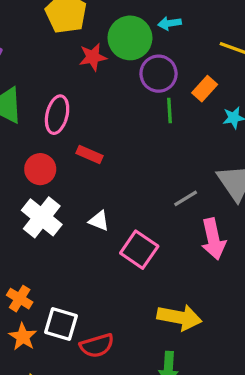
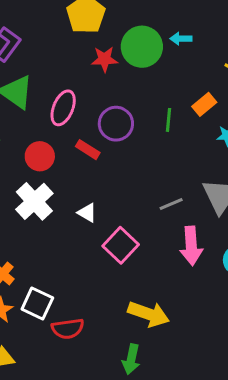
purple circle: (159, 74) -> (116, 124), moved

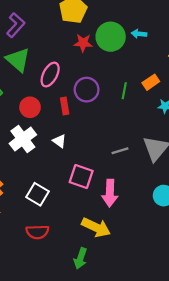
red rectangle: (88, 150) -> (65, 106), turned 42
white triangle: (87, 213) -> (59, 141), moved
pink square: (121, 245) -> (81, 176), turned -30
pink arrow: (191, 246) -> (110, 193), moved
white square: (37, 304) -> (37, 194), moved

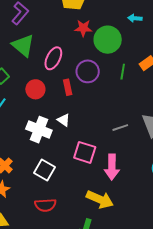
green circle: (111, 37) -> (108, 40), moved
white cross: (23, 139) -> (39, 130), moved, turned -30

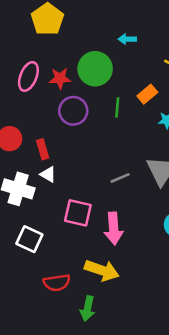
red star: (83, 28) -> (60, 78), moved
pink ellipse: (53, 58) -> (28, 76), moved
red rectangle: (68, 87) -> (43, 149), moved
red semicircle: (45, 205) -> (57, 283), moved

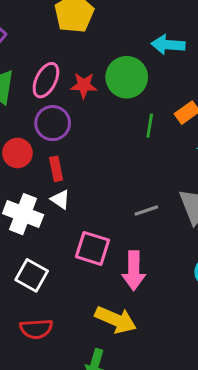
cyan arrow: (127, 39) -> (168, 45), size x1.5
purple circle: (73, 111) -> (53, 123), moved
red semicircle: (57, 283) -> (36, 329), moved

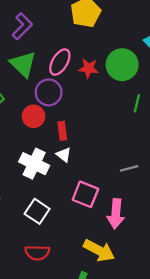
purple circle: (53, 123) -> (49, 92), moved

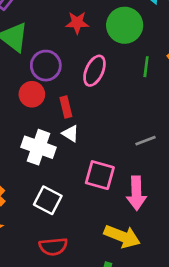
pink ellipse: (60, 62) -> (94, 71), moved
red star: (89, 68) -> (77, 23), moved

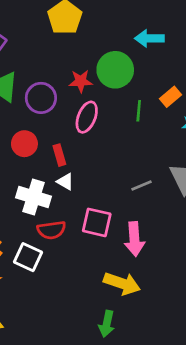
red star: (77, 23) -> (81, 81), moved
purple circle: (46, 66) -> (41, 98), moved
white square: (48, 200) -> (28, 257), moved
red semicircle: (53, 247) -> (51, 230), moved

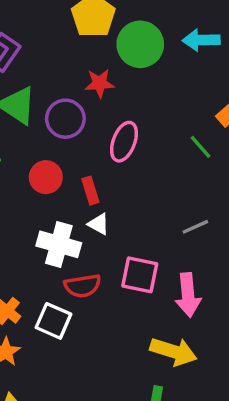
green circle: (115, 70) -> (140, 44), moved
red star: (81, 81) -> (100, 83), moved
green line: (139, 111) -> (201, 147), moved, turned -45

